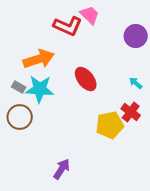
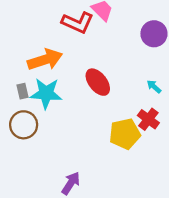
gray rectangle: (19, 87) -> (22, 91), turned 48

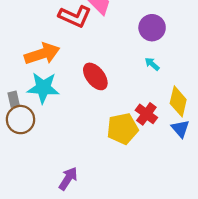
cyan arrow: (154, 87) -> (152, 64), moved
gray rectangle: (22, 91) -> (14, 99), moved

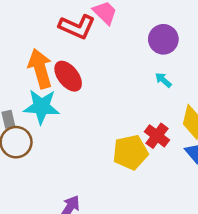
orange arrow: (42, 54) -> (40, 69), turned -88
red ellipse: (95, 76) -> (68, 76), moved

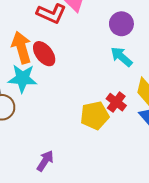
cyan arrow: (163, 80) -> (121, 57), size x1.6

